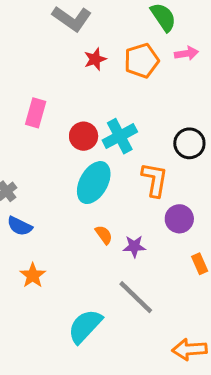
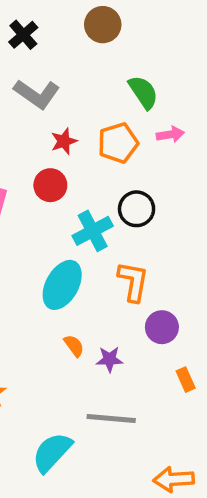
red circle: (84, 136) -> (50, 185), moved
black circle: (189, 143) -> (137, 209), moved
gray line: (136, 297) -> (111, 418), turned -39

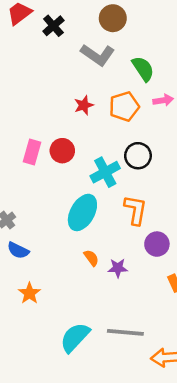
gray L-shape: (37, 94) -> (98, 55), moved
red circle: (50, 185) -> (62, 151), moved
gray line: (111, 418) -> (125, 332), moved

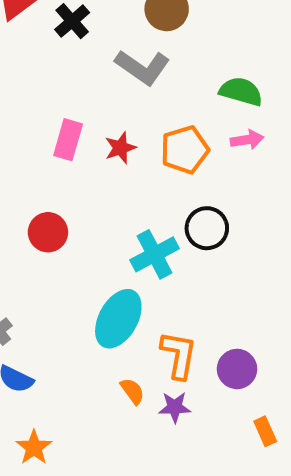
green semicircle: (143, 69) -> (241, 91), moved, turned -40
red circle: (62, 151) -> (48, 232), moved
pink rectangle: (32, 152) -> (68, 140), moved
orange L-shape: (135, 210) -> (179, 355), moved

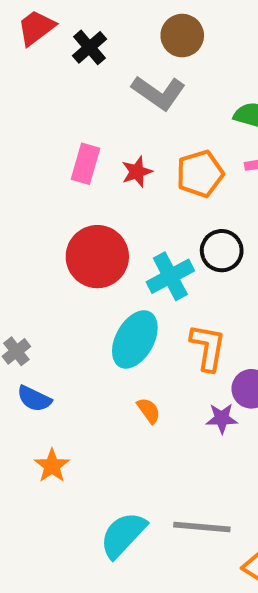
red circle: (48, 232) -> (97, 257), moved, size x1.6
orange L-shape: (179, 355) -> (208, 347), moved
purple star: (175, 407) -> (222, 418), moved

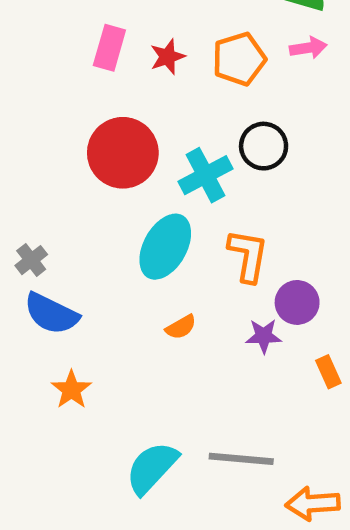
blue semicircle: (34, 399) -> (51, 314), size x1.4
orange semicircle: (149, 411) -> (181, 327), turned 96

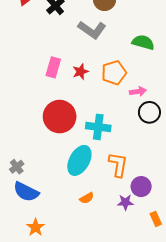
pink arrow: (308, 48) -> (138, 91), moved
black circle: (264, 146) -> (149, 112), moved
cyan cross: (205, 175) -> (98, 127), turned 35

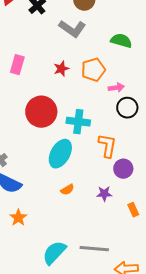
pink rectangle: (53, 67) -> (17, 65), moved
orange L-shape: (118, 165) -> (107, 146), moved
purple circle: (141, 187) -> (123, 169), moved

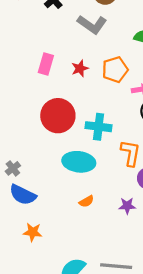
pink rectangle: (17, 65) -> (46, 64), moved
cyan ellipse: (60, 154) -> (79, 162), turned 68
orange star: (18, 218) -> (33, 232), turned -30

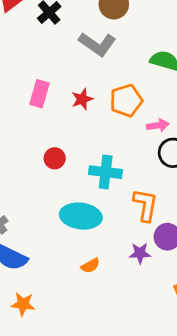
red circle: (58, 116) -> (55, 158), size x0.5
purple star: (127, 206) -> (140, 253), moved

